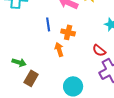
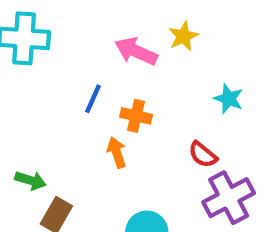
blue line: (48, 24) -> (93, 99), turned 32

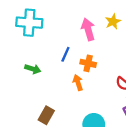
pink arrow: (136, 51) -> (88, 29), turned 50
green arrow: (31, 180) -> (33, 69), moved

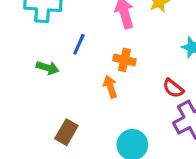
blue line: (65, 54) -> (79, 44), moved

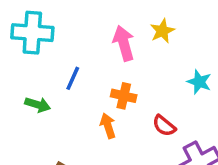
red semicircle: (173, 88) -> (164, 126), moved

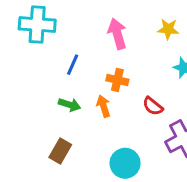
yellow star: (162, 31) -> (168, 29), moved, turned 30
green arrow: (38, 105) -> (70, 105), moved

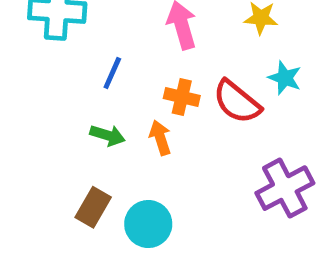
red semicircle: (153, 106) -> (237, 102), moved, size x1.5
cyan circle: (125, 163) -> (148, 224), moved

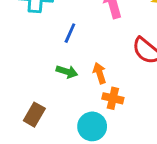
orange cross: (182, 97) -> (113, 98), moved
brown rectangle: (93, 207) -> (34, 115), moved

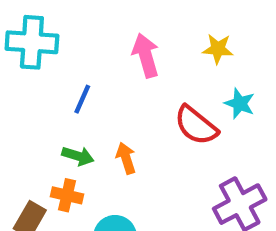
orange cross: (113, 98) -> (67, 195), moved

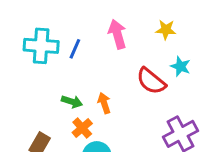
cyan cross: (32, 42) -> (41, 46), moved
blue line: (82, 99) -> (75, 49), moved
orange cross: (67, 195) -> (82, 128), moved, turned 36

